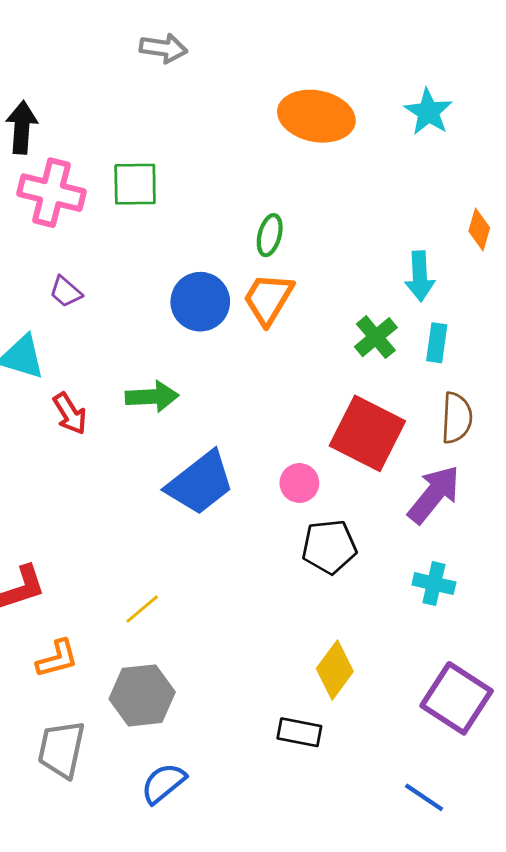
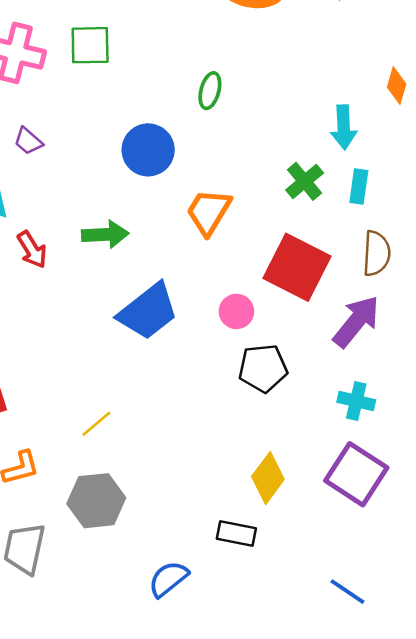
orange trapezoid: (268, 299) -> (209, 212), moved
purple square: (457, 698) -> (356, 474), moved
blue semicircle: (163, 783) -> (168, 579), moved

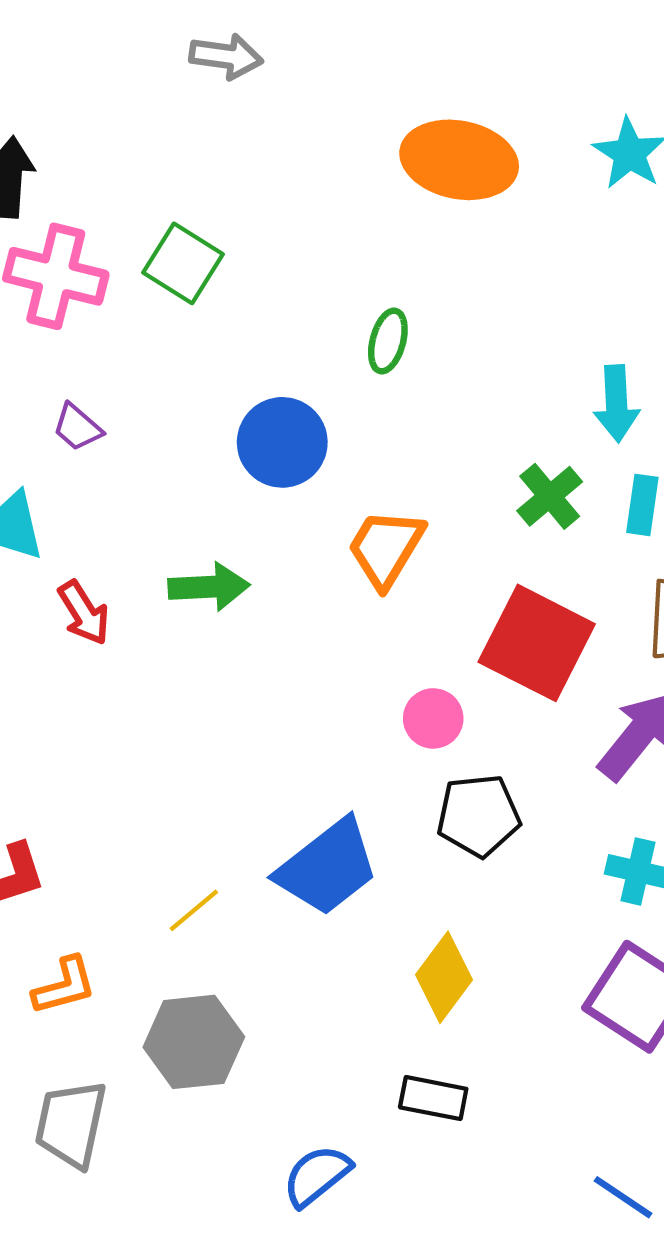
green square: (90, 45) -> (183, 263), turned 33
blue trapezoid: (148, 311) -> (328, 867), moved
yellow diamond: (268, 478) -> (444, 977), moved

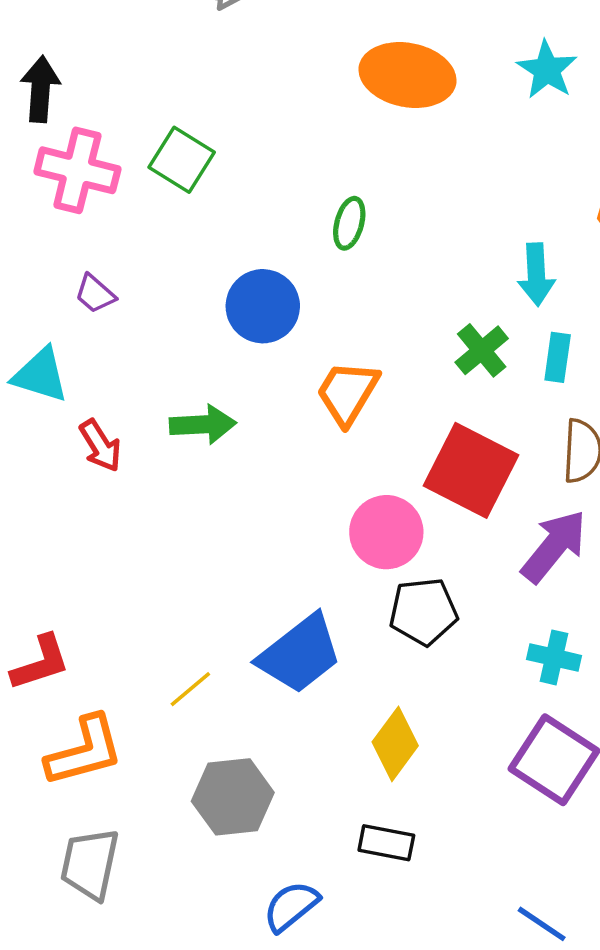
pink circle: (433, 718) -> (386, 532), size x1.5
orange L-shape: (64, 986) -> (85, 751), size x1.5
gray hexagon: (194, 1042) -> (233, 797), moved

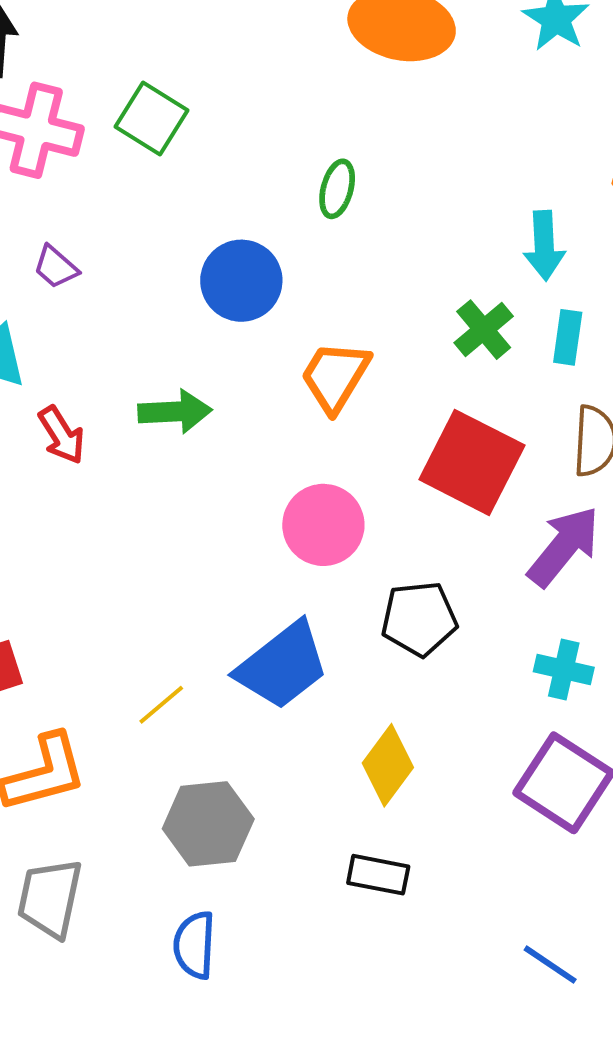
pink circle: (386, 532) -> (323, 525), moved
blue semicircle: (291, 906) -> (194, 945), moved, turned -48

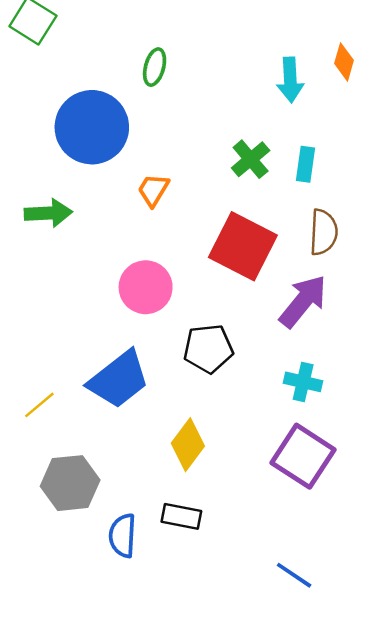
cyan arrow: (544, 246) -> (290, 80), moved
blue circle: (241, 281) -> (92, 127), size x1.4
orange trapezoid: (335, 376) -> (153, 190), size x0.7
blue semicircle: (194, 945) -> (123, 536), moved

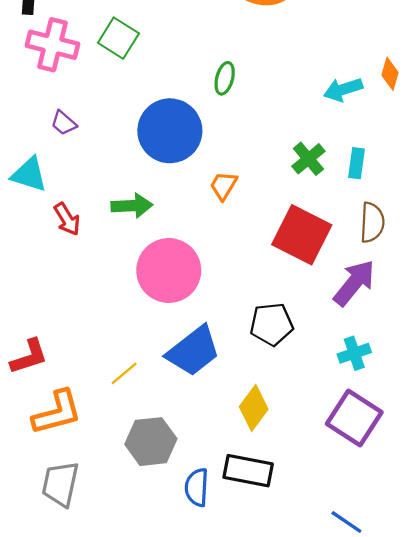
cyan arrow: (290, 80) -> (343, 89), turned 75
pink circle: (146, 287) -> (169, 271), moved, size x1.4
cyan cross: (303, 382) -> (354, 353), turned -32
black rectangle: (181, 516) -> (248, 471), size x1.4

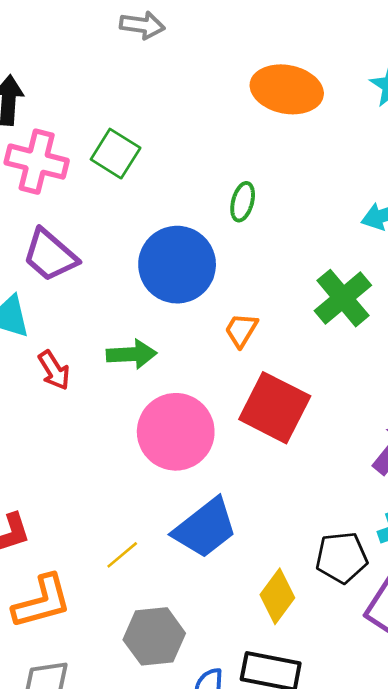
purple trapezoid: (64, 123) -> (50, 255), size x1.8
green cross: (308, 159) -> (343, 298), size x1.4
red square: (302, 235) -> (275, 408), moved
black pentagon: (272, 324) -> (342, 558), moved

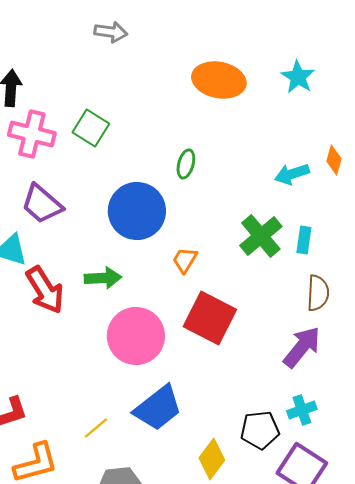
red arrow: (54, 370) -> (45, 290), size x1.6

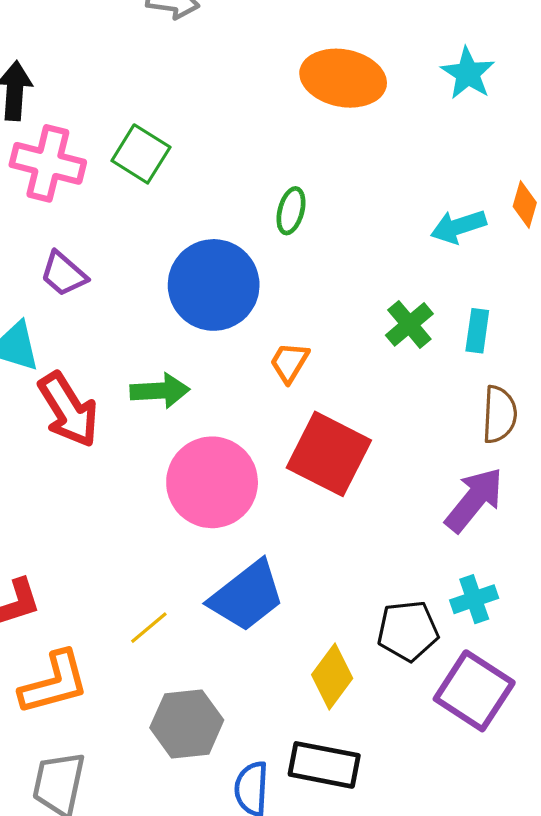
purple trapezoid: (42, 204) -> (64, 274), size x0.7
green cross: (261, 236) -> (409, 324), size x0.7

